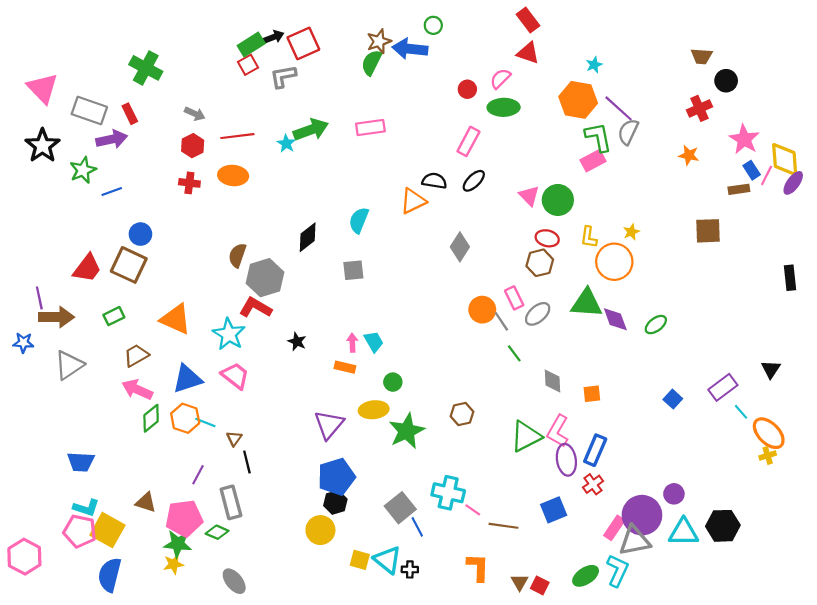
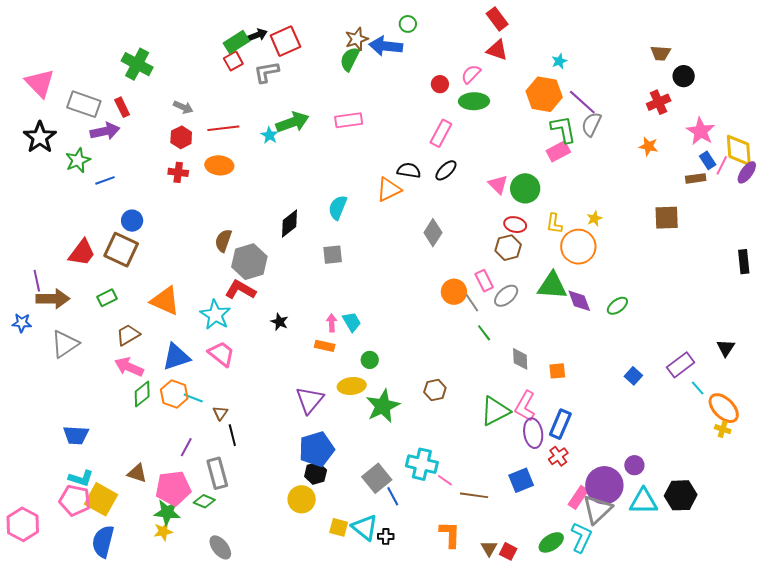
yellow cross: (768, 456) -> (723, 429), turned 35
gray triangle: (635, 541) -> (597, 509), turned -32

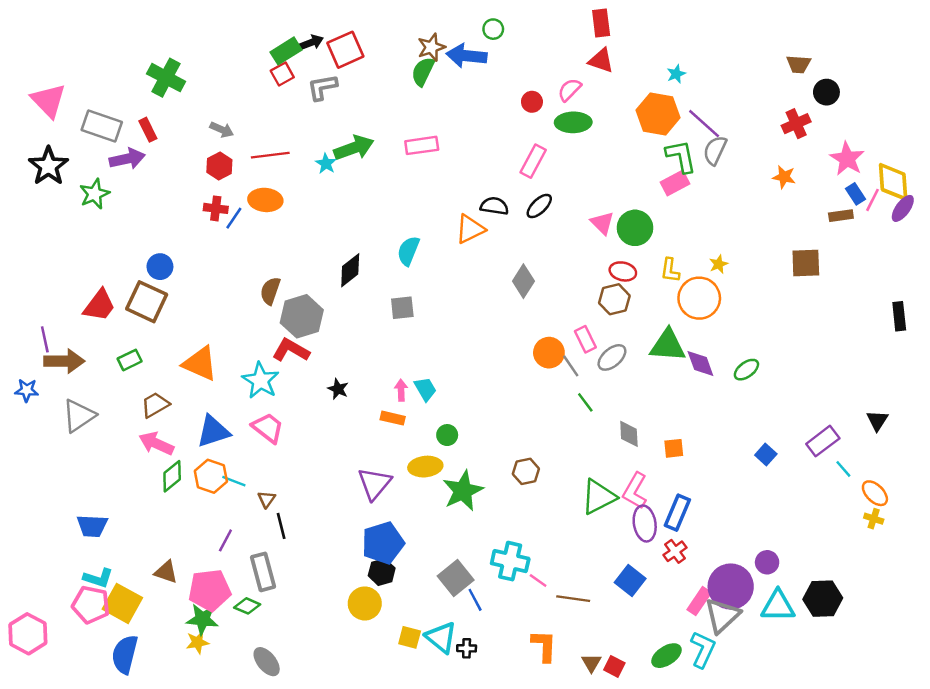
red rectangle: (497, 19) -> (601, 23), turned 30
blue line: (105, 180) -> (234, 218), moved, turned -36
orange ellipse: (724, 408) -> (875, 493), size x0.7
blue square: (521, 480) -> (630, 580), turned -30

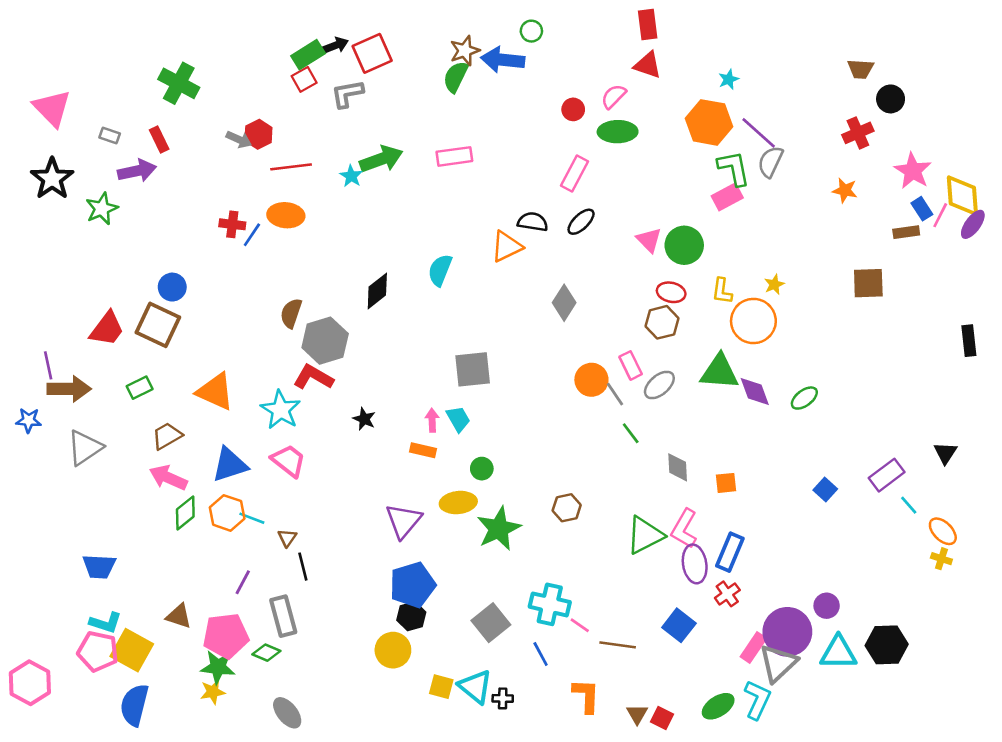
gray rectangle: (102, 126) -> (110, 136), size x0.5
red hexagon: (219, 166) -> (258, 134), moved
gray square: (402, 308) -> (473, 369), moved, size x1.4
blue line: (475, 600) -> (541, 654), moved

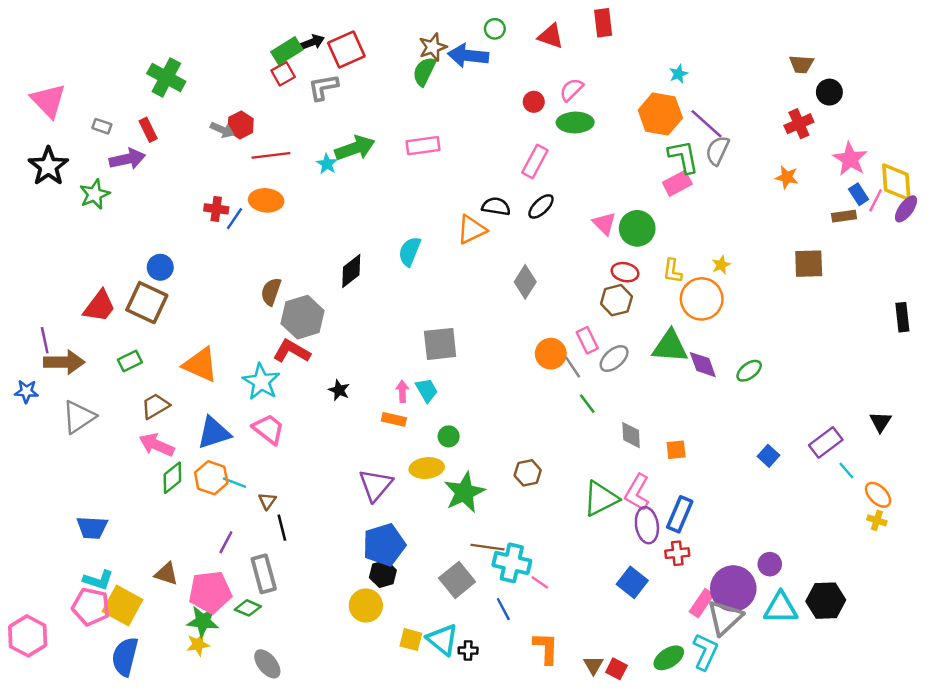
red triangle: (648, 65) -> (551, 36), moved
red cross: (727, 594) -> (677, 553), turned 30
brown line: (618, 645) -> (488, 547), moved

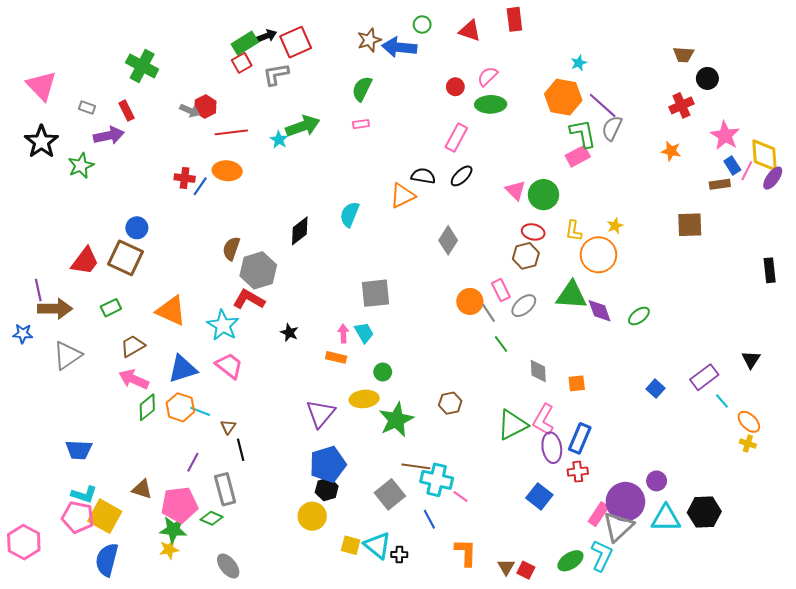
green semicircle: (424, 71) -> (362, 89), moved
pink rectangle: (423, 146) -> (361, 124), size x0.6

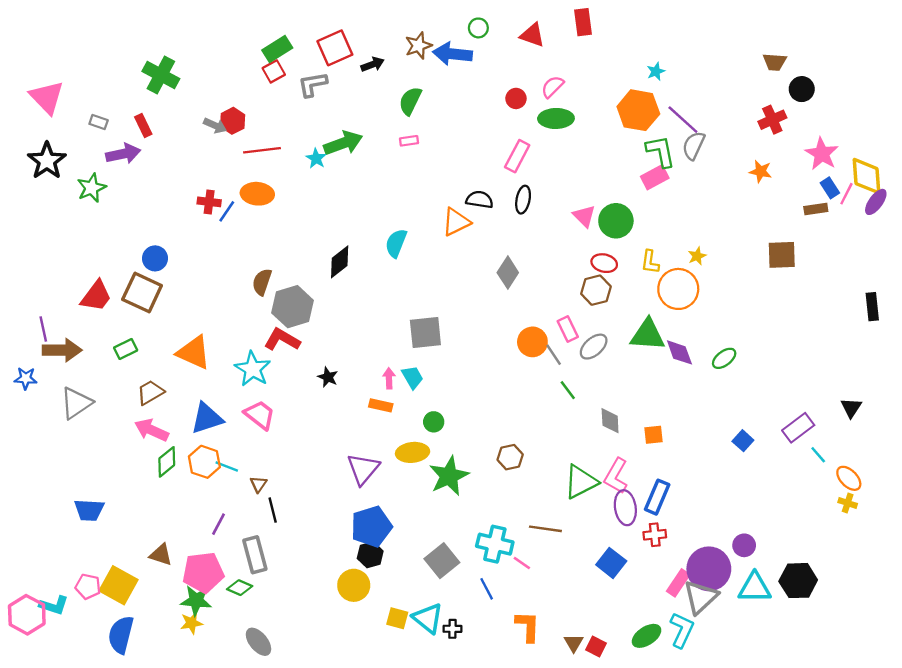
black arrow: (267, 36) -> (373, 64), moved
black ellipse: (462, 176) -> (523, 200), turned -35
brown line: (416, 466) -> (545, 529), moved
cyan L-shape: (84, 494) -> (54, 605), moved
pink pentagon: (78, 517) -> (88, 586), size x0.7

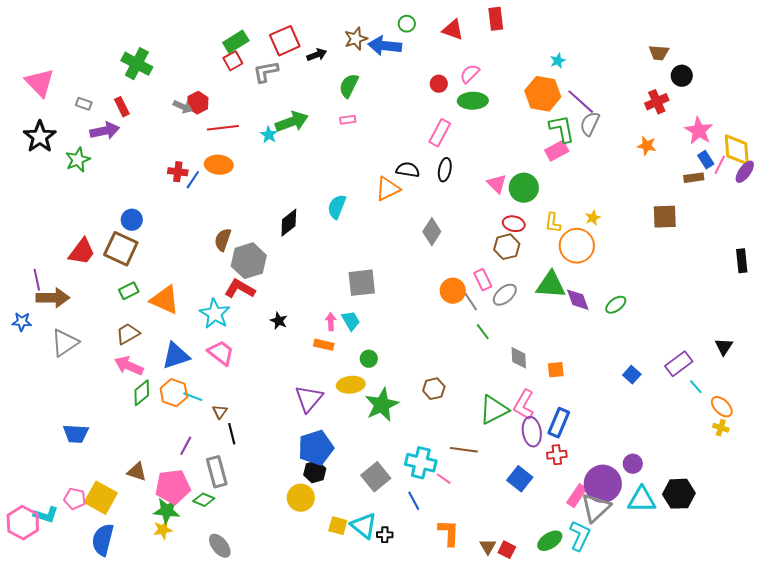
green rectangle: (126, 349) -> (129, 291), moved

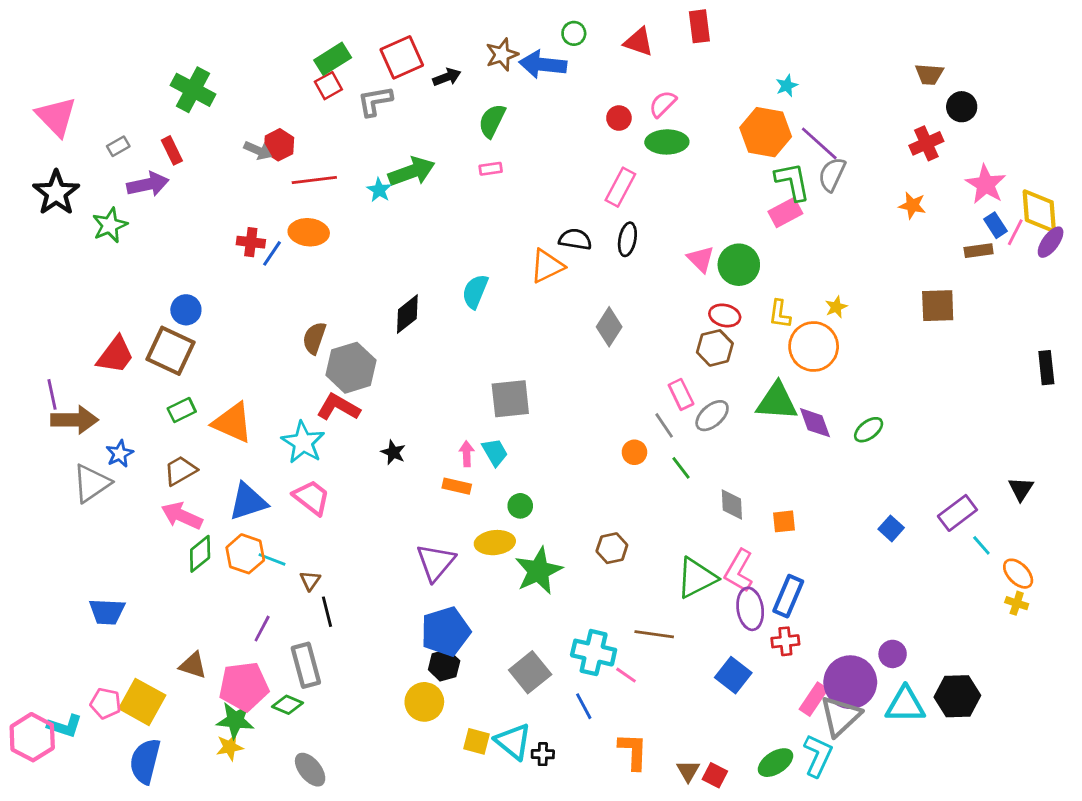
gray rectangle: (84, 104) -> (118, 146), turned -49
orange circle: (453, 291) -> (634, 452), moved, size x0.7
blue star: (22, 322) -> (120, 454), moved, turned -30

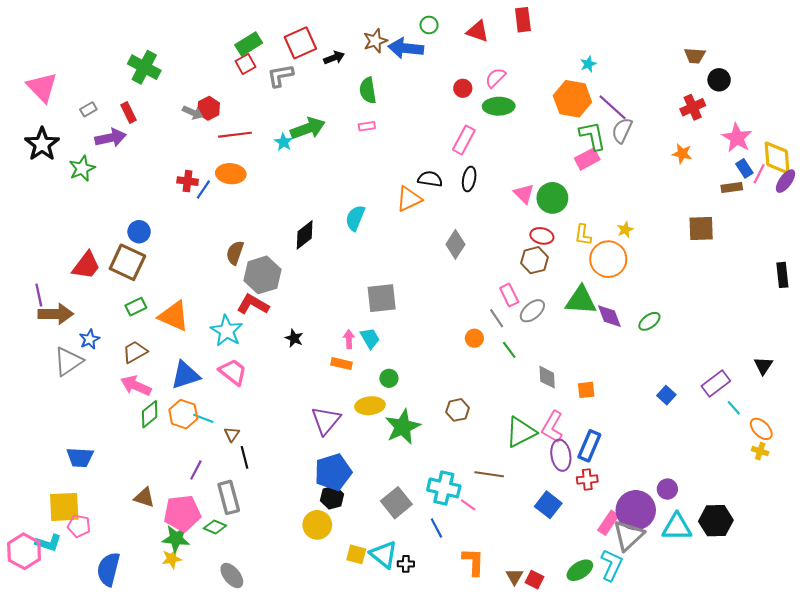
green semicircle: (492, 121) -> (368, 90), turned -35
yellow square: (142, 702) -> (64, 507), moved, turned -32

